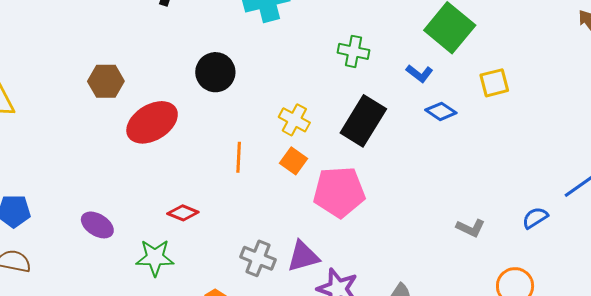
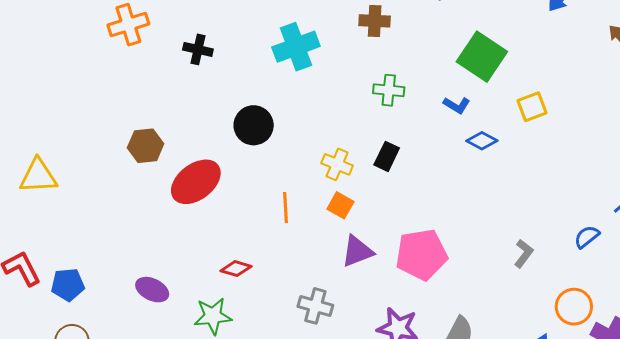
black rectangle: (363, 121) -> (387, 156), moved, size x0.6
pink pentagon: (339, 192) -> (422, 255), moved
gray L-shape: (471, 228) -> (524, 253), turned -72
purple triangle: (303, 256) -> (357, 251), moved

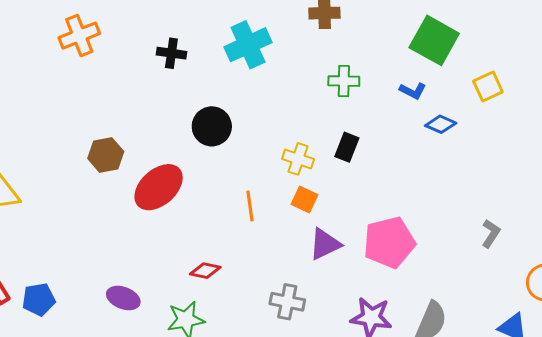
black cross: (198, 49) -> (171, 53), moved

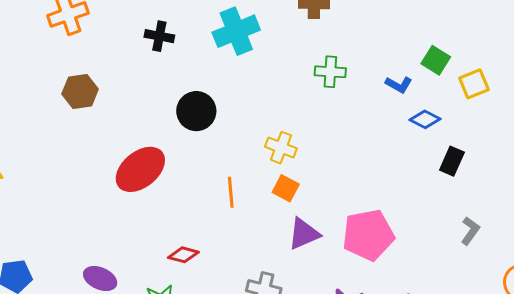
green square: (434, 40) -> (436, 60), moved, size x0.6
black rectangle: (347, 147) -> (452, 161), moved
brown hexagon: (106, 155) -> (80, 92), moved

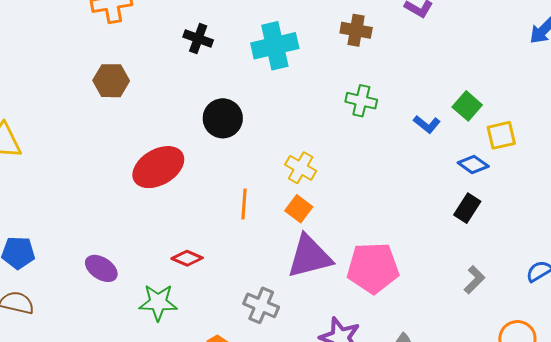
blue diamond: (425, 119) -> (473, 164), moved
purple triangle: (304, 234) -> (310, 257), size x1.4

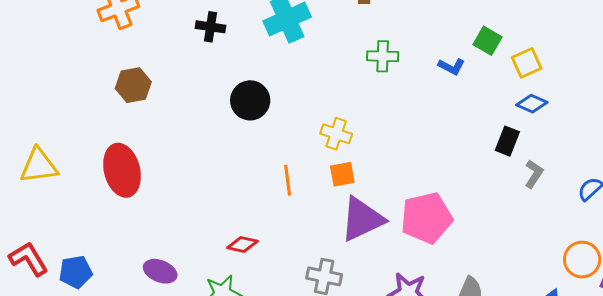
blue diamond: (473, 164) -> (532, 104), moved
red ellipse: (158, 167) -> (122, 170), moved, turned -63
orange square: (299, 209) -> (342, 174), turned -36
gray L-shape: (474, 280) -> (534, 174), moved

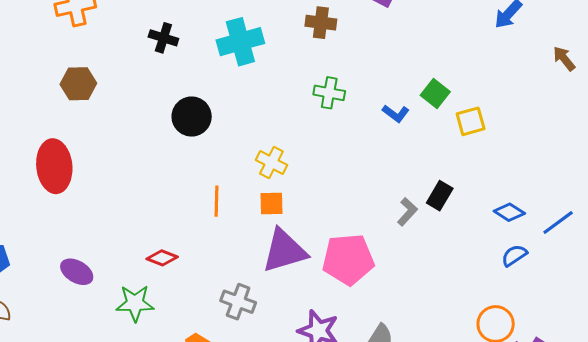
blue diamond: (532, 104) -> (509, 212), moved
gray L-shape: (534, 174) -> (407, 212), moved

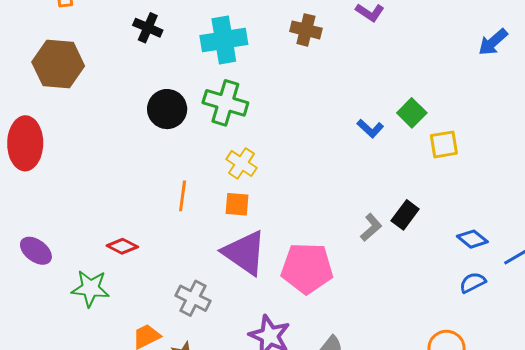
brown hexagon: (78, 84) -> (58, 64), size x1.4
green cross: (329, 93) -> (225, 103), moved, size x1.4
purple triangle: (284, 251) -> (245, 253), turned 45

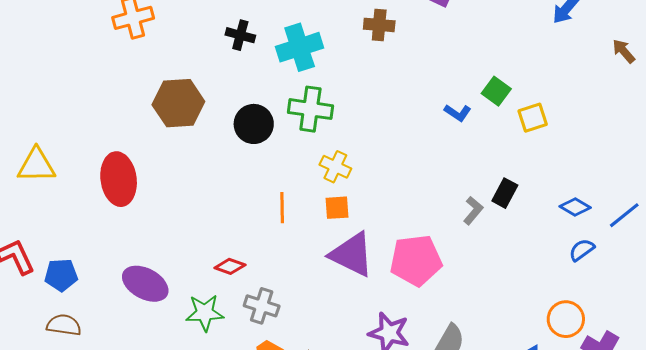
black cross: (148, 28) -> (240, 35), moved
brown hexagon: (58, 64) -> (178, 103), moved
purple ellipse: (36, 251) -> (145, 284), size x1.4
gray cross: (193, 298) -> (262, 306), moved

